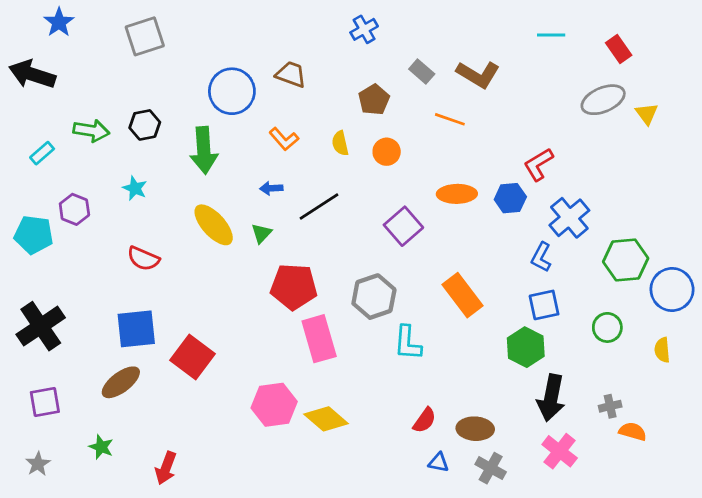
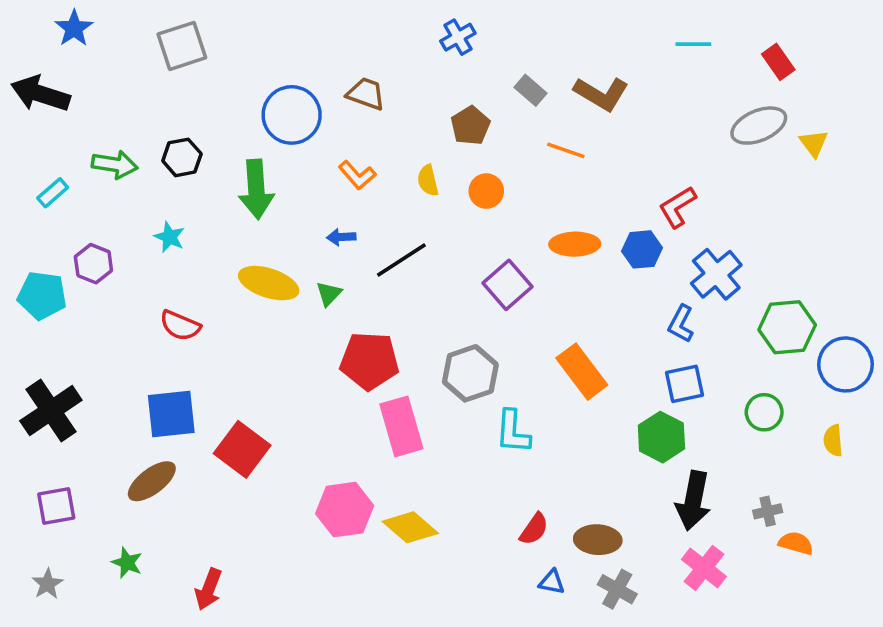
yellow ellipse: (214, 225) -> (269, 283), turned -30

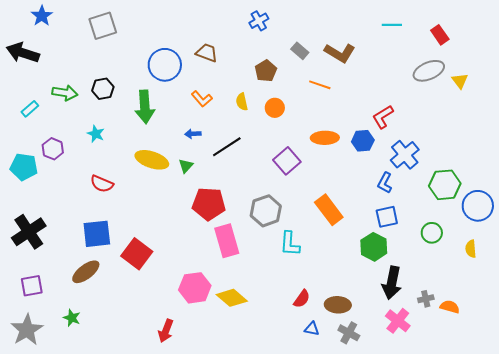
gray cross: (768, 511) -> (426, 299), moved
gray star: (47, 584) -> (27, 330), size x1.8
red arrow: (208, 589) -> (166, 331), moved

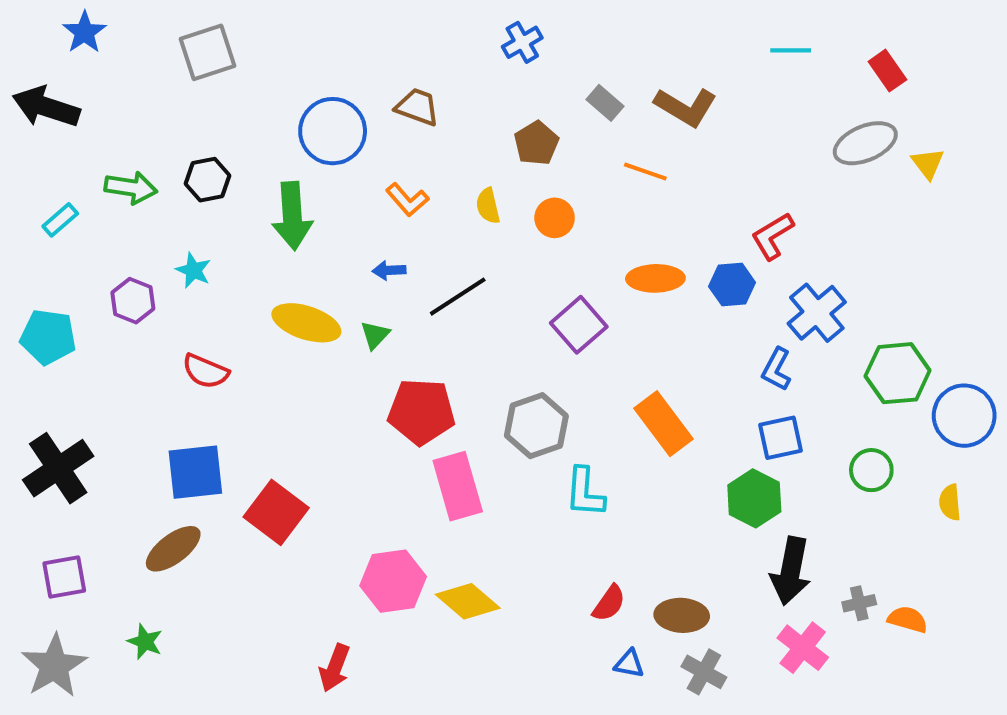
purple hexagon: (53, 149) -> (133, 301), moved

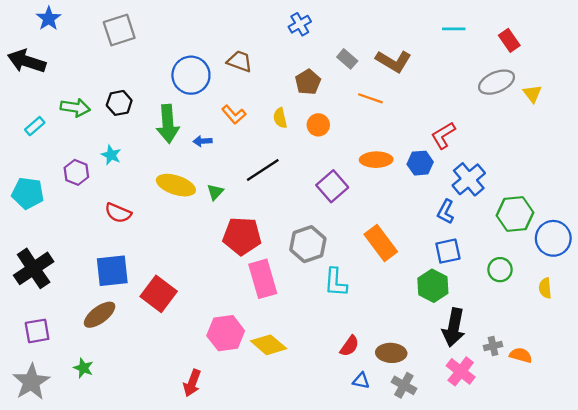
blue arrow: (389, 270) -> (203, 141), moved

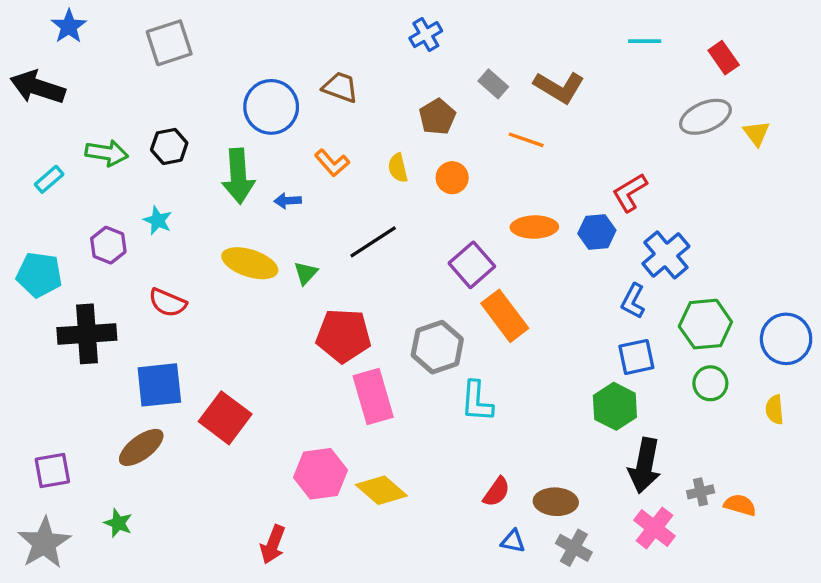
green hexagon: (515, 214) -> (705, 324), moved
orange rectangle: (381, 243) -> (505, 316), moved
black cross: (34, 268) -> (87, 334), moved, turned 30

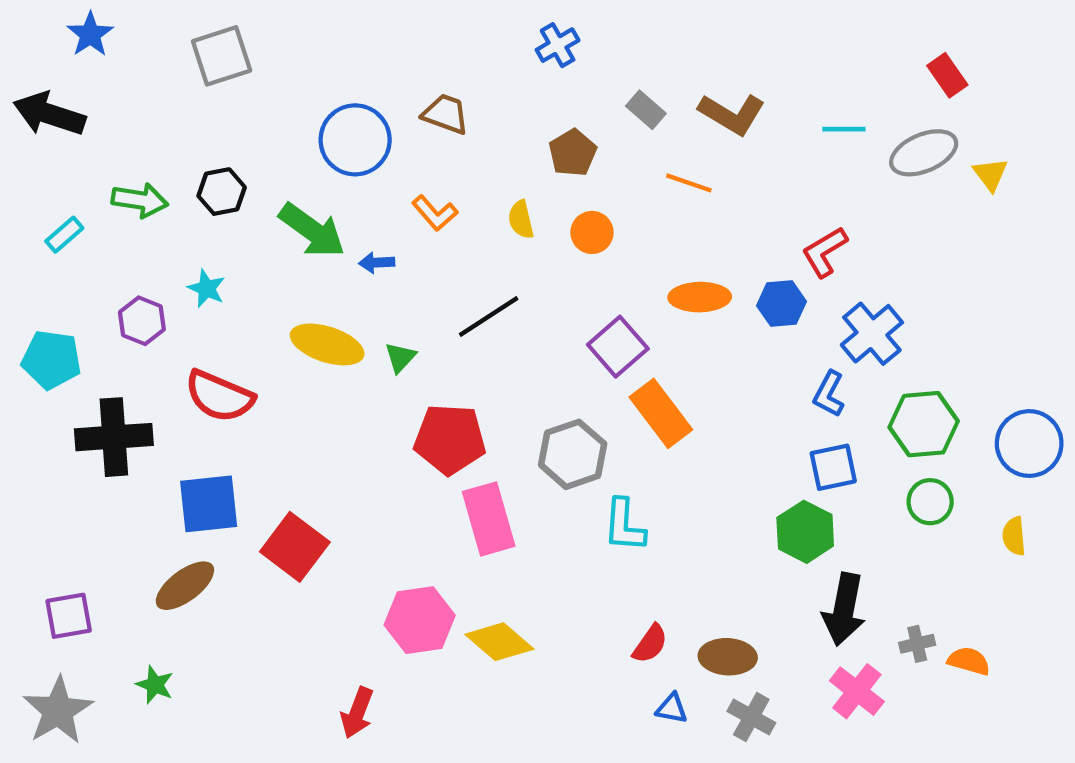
cyan line: (645, 41) -> (844, 129), moved
green arrow: (238, 176) -> (312, 230), turned -50
red semicircle: (168, 303) -> (219, 396), size x1.4

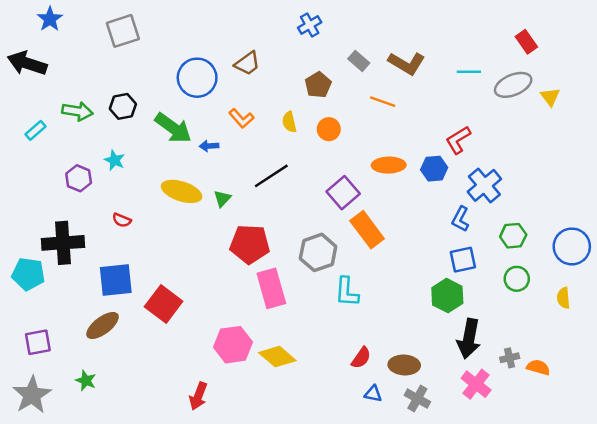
brown trapezoid: (446, 114) -> (247, 63), turned 124
cyan pentagon: (51, 360) -> (28, 274), moved
red semicircle: (219, 396) -> (122, 220), size x0.5
green hexagon: (924, 424) -> (513, 236), size x0.7

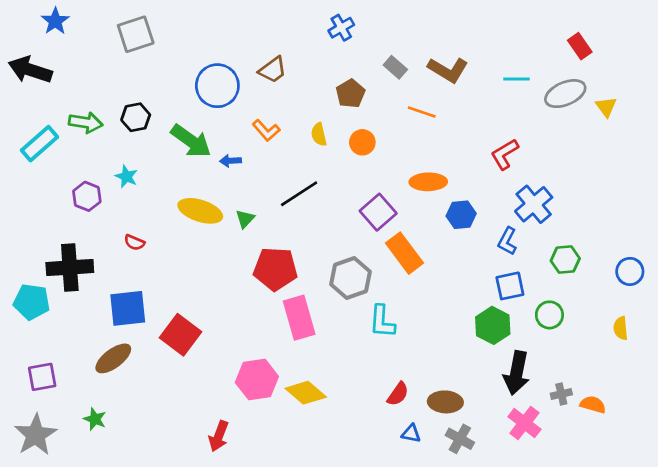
cyan rectangle: (35, 130) -> (39, 144), size x1.6
blue hexagon: (434, 169) -> (461, 215), moved
blue circle: (572, 246) -> (630, 271), size x0.7
green circle: (517, 279) -> (549, 315), moved

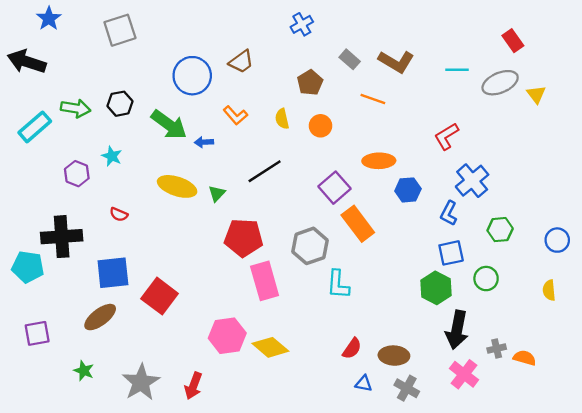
gray star: (36, 435) -> (141, 382), moved

